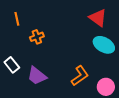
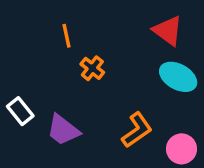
orange line: (17, 19) -> (67, 36), moved
orange cross: (37, 37) -> (92, 68), moved, turned -32

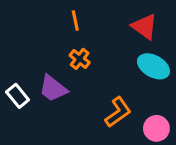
orange line: (67, 36) -> (75, 21), moved
purple trapezoid: (63, 130) -> (53, 88), moved

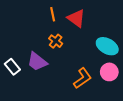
red triangle: (145, 26) -> (76, 18), moved
pink circle: (156, 128) -> (109, 72), moved

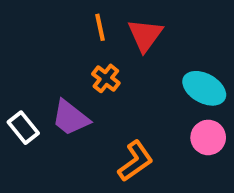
red triangle: (76, 18) -> (145, 35), turned 30
orange L-shape: (82, 78) -> (135, 161), moved

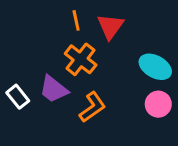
orange cross: (106, 78) -> (81, 59), size x1.5
orange L-shape: (135, 161) -> (92, 107), moved

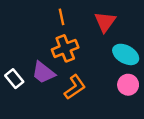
red triangle: (110, 26) -> (105, 22), moved
orange cross: (81, 59) -> (65, 48), turned 30

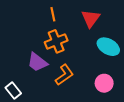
white rectangle: (14, 79) -> (13, 90), moved
pink circle: (128, 85) -> (104, 83), moved

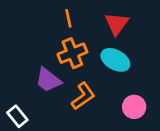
cyan ellipse: (108, 47) -> (115, 60), moved

